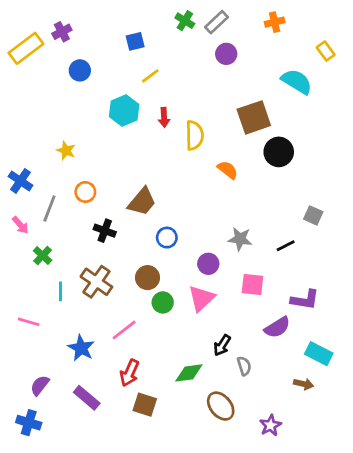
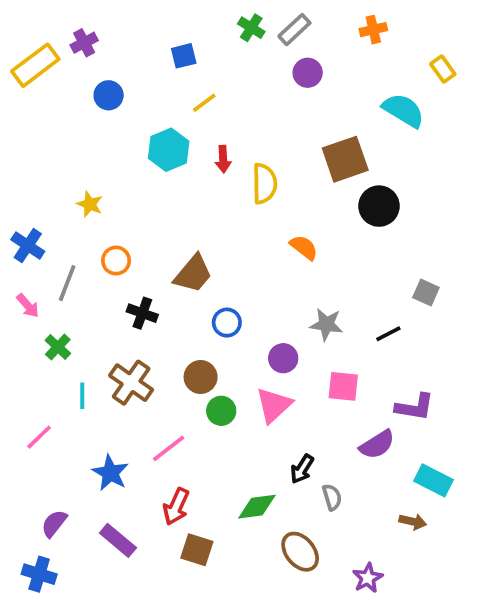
orange semicircle: (228, 170) -> (304, 247), moved
pink line: (29, 322) -> (39, 437), turned -60

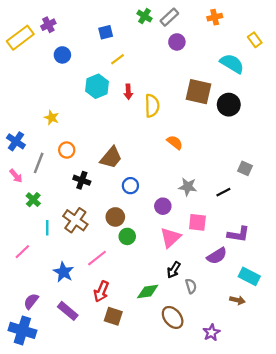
brown square: (345, 159) -> (198, 92), turned 32
black circle: (379, 206) -> (229, 105), moved
pink triangle: (274, 405) -> (170, 237), moved
blue cross: (39, 574) -> (22, 330), size x1.4

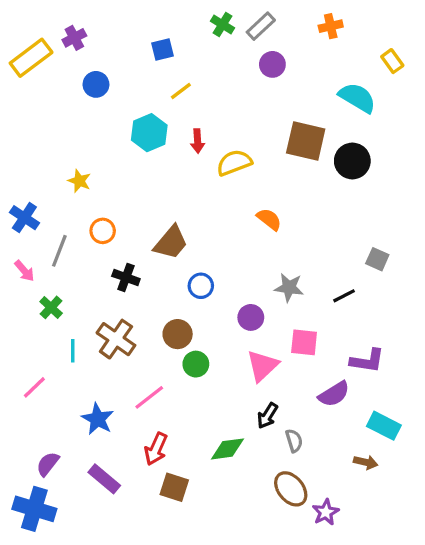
yellow semicircle: (152, 106) -> (234, 163), turned -110
brown ellipse: (173, 317) -> (291, 489), moved

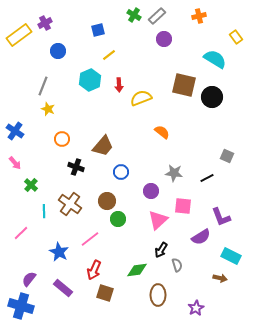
gray line: (59, 251) -> (43, 86), moved
purple L-shape: (367, 361) -> (221, 217), turned 60
brown ellipse: (291, 489) -> (158, 295), moved, turned 40

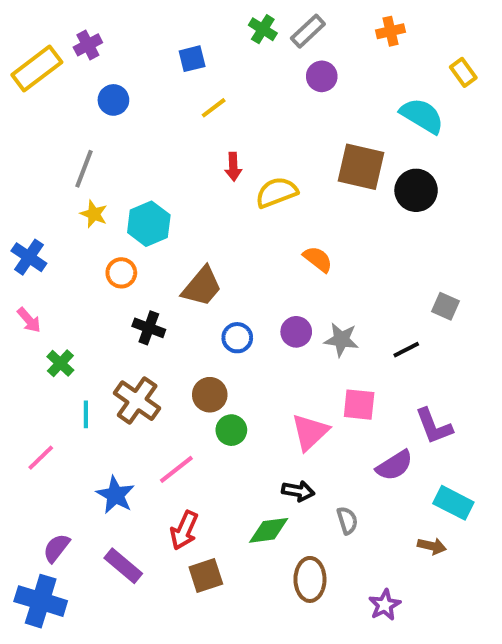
cyan hexagon: (90, 80) -> (149, 224), moved
purple circle: (151, 191) -> (296, 332), moved
black arrow: (161, 250) -> (298, 491), moved, turned -112
brown square: (105, 293) -> (206, 575), turned -36

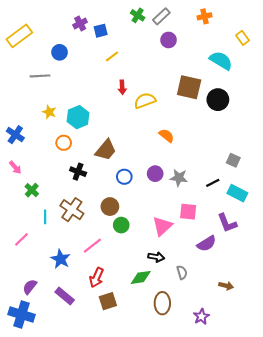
purple cross: (88, 45) -> (80, 24), moved
gray line: (84, 169) -> (40, 76), moved, turned 66
cyan rectangle: (453, 503) -> (237, 193), moved

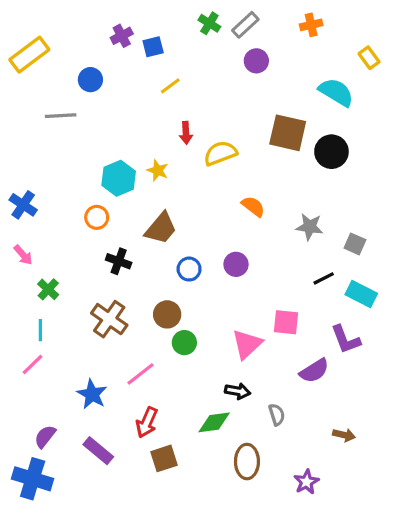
yellow star: (49, 112) -> (158, 170), moved
gray star: (179, 178) -> (310, 227), moved
cyan line: (45, 217) -> (40, 330), moved

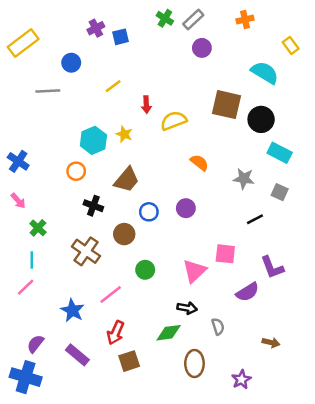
yellow line: (170, 86) -> (113, 86), moved
cyan rectangle: (361, 294) -> (280, 153), moved
brown circle: (167, 314) -> (124, 234), moved

